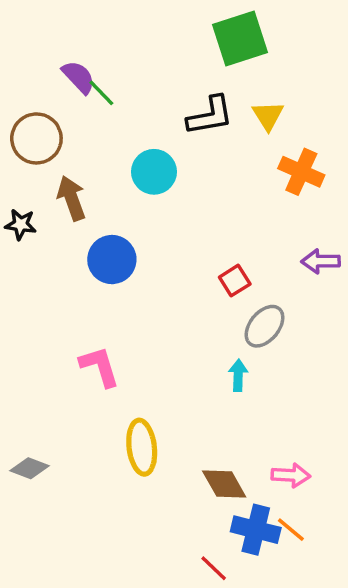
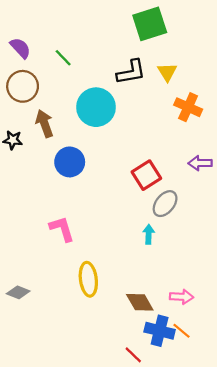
purple semicircle: (79, 77) -> (20, 48), moved
cyan circle: (154, 172) -> (96, 107), size x1.4
red square: (235, 281) -> (146, 175), size x1.5

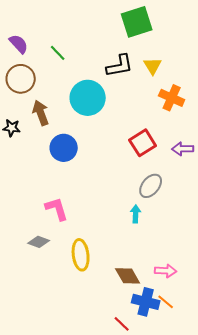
red square: (146, 175) -> (143, 143), moved
gray diamond: (18, 292) -> (39, 242), moved

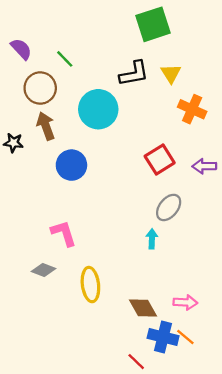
brown circle: (21, 79) -> (40, 88), moved

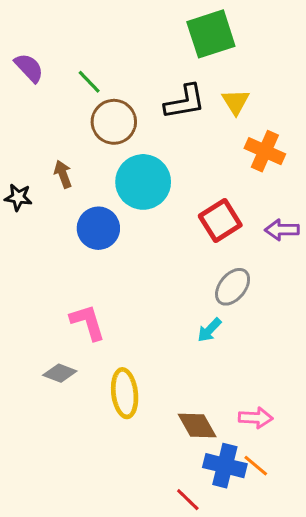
brown circle: (40, 88) -> (114, 122), moved
cyan circle: (98, 109) -> (143, 182), moved
brown arrow: (46, 126) -> (63, 174), size x0.7
cyan arrow: (152, 239) -> (209, 330), turned -138

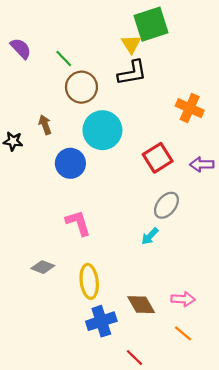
yellow triangle: (236, 102) -> (131, 44), moved
pink L-shape: (88, 322) -> (78, 223), moved
blue cross: (225, 466) -> (101, 321), moved, turned -32

